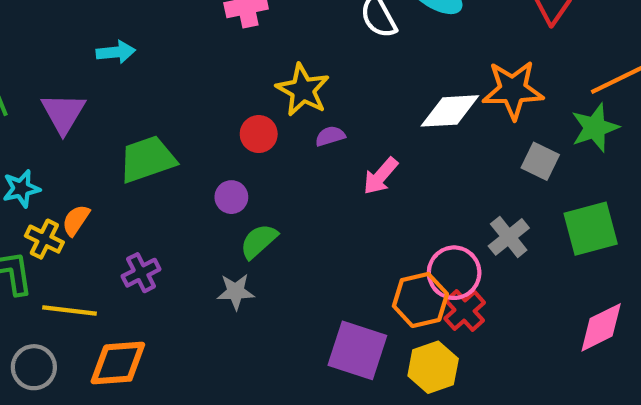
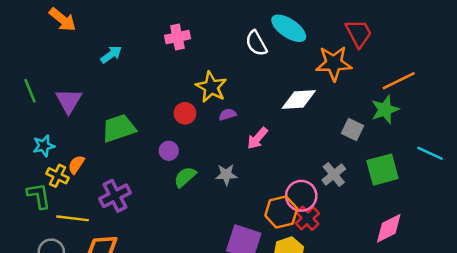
cyan arrow: (116, 52) -> (111, 55), moved, turned -30
orange star: (513, 90) -> (334, 63), moved
purple cross: (141, 273) -> (115, 196), size x1.4
gray star: (236, 292) -> (226, 175), moved

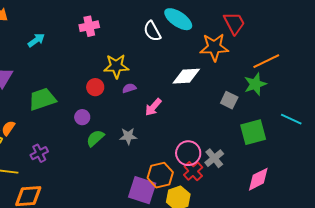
yellow star: (211, 87) -> (116, 66), turned -30
gray cross: (334, 175) -> (214, 158), moved
purple cross: (115, 196) -> (39, 153), size x0.7
orange hexagon: (281, 212) -> (160, 175), moved

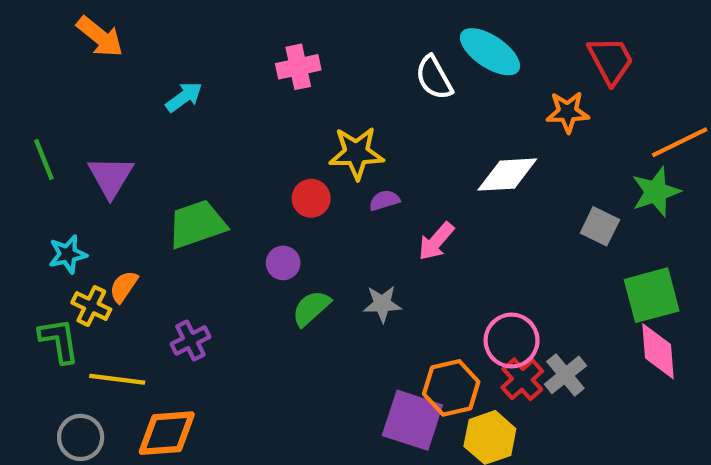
orange star: (214, 47) -> (568, 112), size x0.7
gray cross: (214, 158) -> (565, 375), moved
pink diamond: (258, 179) -> (658, 351), moved, turned -68

